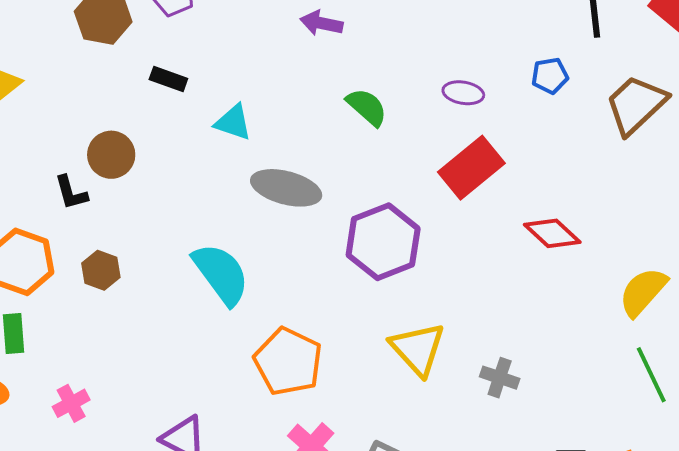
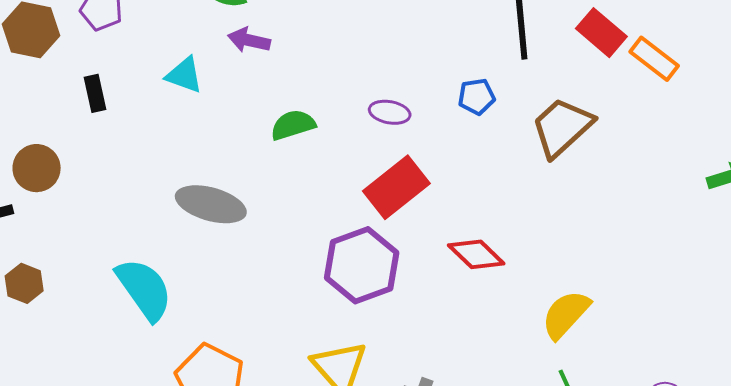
black rectangle: (168, 79) -> (95, 93), turned 57
green semicircle: (367, 107) -> (293, 125), turned -60
cyan triangle: (233, 122) -> (184, 75), moved
purple hexagon: (383, 242) -> (362, 265), moved

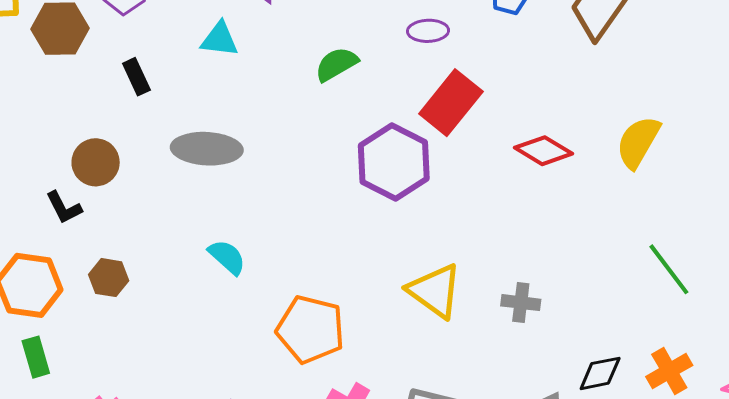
gray ellipse: (211, 204) -> (207, 149), moved
purple hexagon: (362, 265) -> (394, 162), moved
cyan semicircle: (144, 289) -> (227, 257), size x0.6
yellow semicircle: (566, 314) -> (638, 142), moved

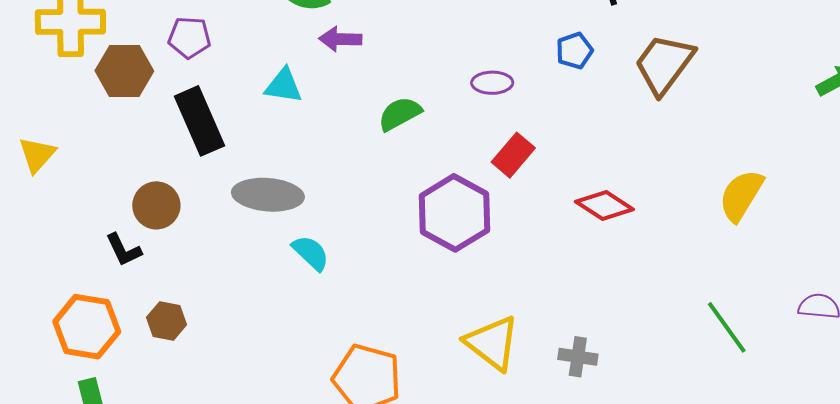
black rectangle: (136, 77) -> (200, 121), size x1.8
red rectangle: (451, 103) -> (513, 155), size x0.7
yellow semicircle: (638, 142) -> (741, 195), moved
cyan semicircle: (227, 257) -> (311, 253), moved

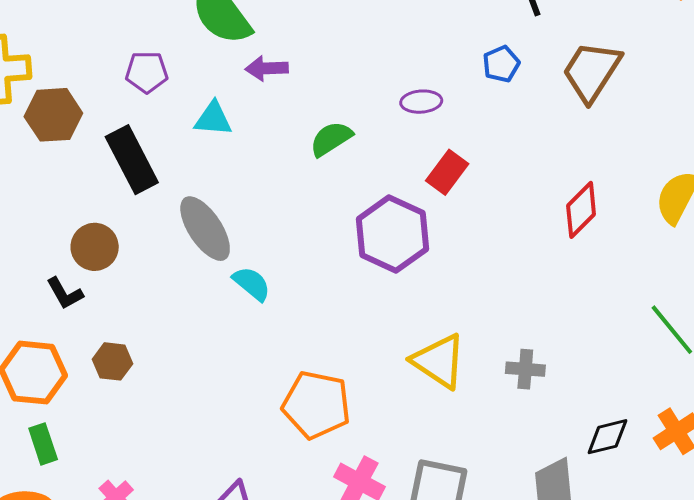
purple pentagon: (189, 38) -> (147, 72), moved
gray ellipse: (268, 195) -> (205, 229), turned 56
red diamond: (604, 206) -> (581, 210), moved, turned -74

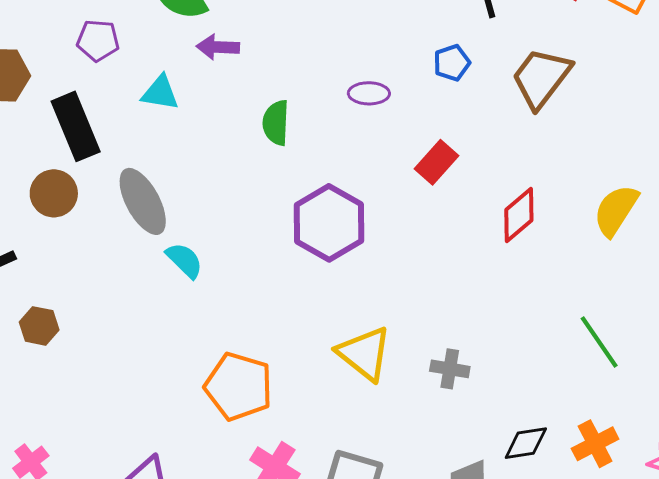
green semicircle: (331, 139) -> (276, 123), turned -60
red rectangle: (447, 172) -> (437, 162), moved
brown circle: (95, 247) -> (54, 193), moved

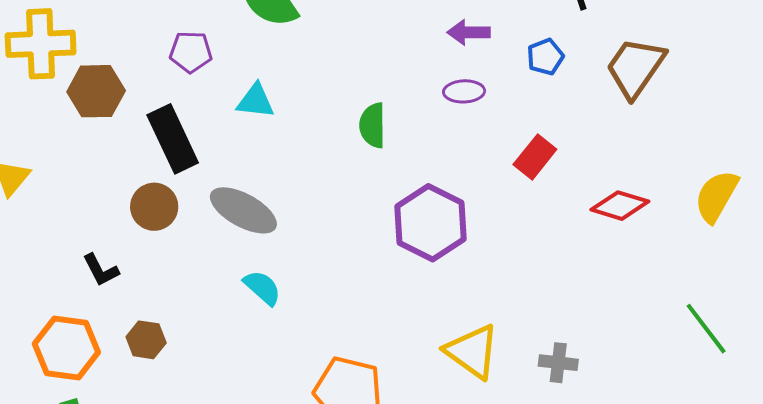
purple arrow: (218, 47) -> (469, 32), moved
gray ellipse: (143, 201) -> (243, 210), turned -30
red diamond: (519, 215) -> (620, 206), turned 60
cyan semicircle: (184, 260) -> (262, 288), moved

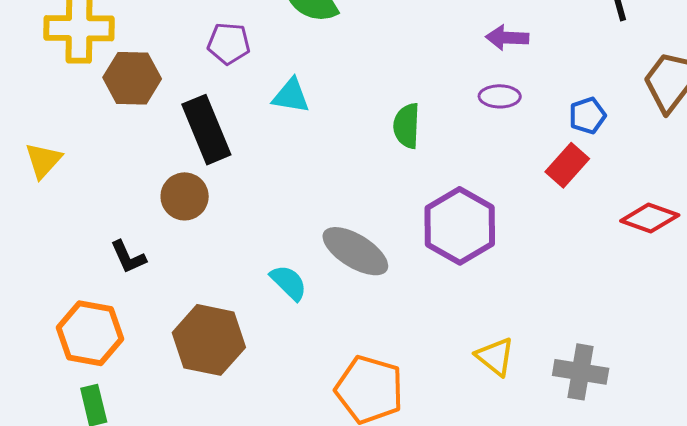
blue pentagon: (545, 57) -> (587, 116), moved
gray ellipse: (243, 210) -> (355, 251), moved
brown hexagon: (146, 340) -> (209, 340), moved, size x1.8
yellow triangle: (472, 352) -> (495, 357), size x0.7
gray cross: (558, 363) -> (581, 372), size x1.4

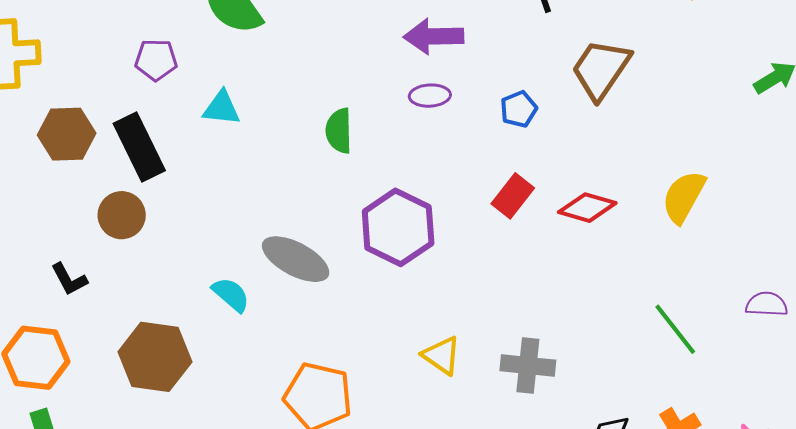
purple arrow: (507, 38) -> (434, 36), size x1.4
brown hexagon: (132, 78) -> (67, 134), moved
red rectangle: (567, 165) -> (513, 196), moved

